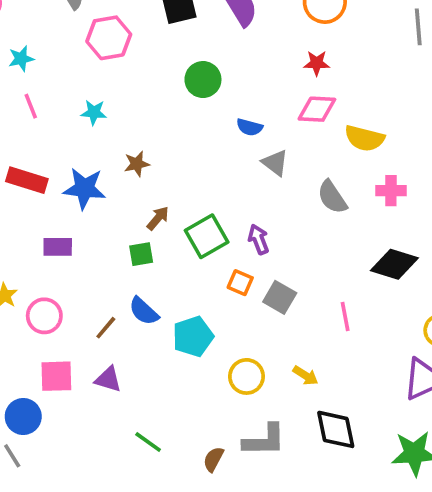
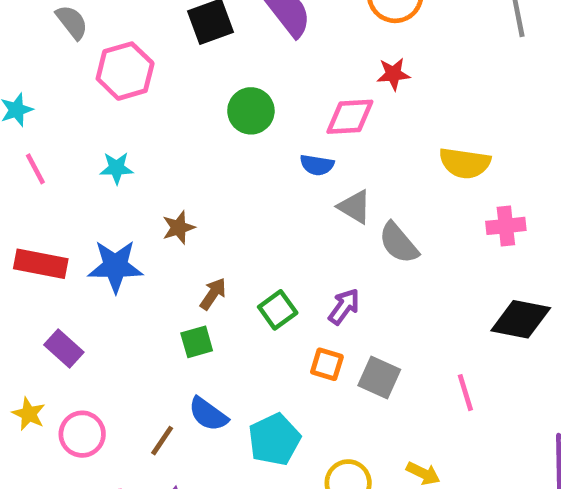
pink diamond: (317, 109) -> (350, 117), moved
gray semicircle: (332, 197) -> (399, 243), moved
green square: (207, 236) -> (278, 310), size x0.7
purple arrow: (258, 239) -> (344, 307), turned 64
purple rectangle: (58, 247) -> (64, 349), moved, turned 48

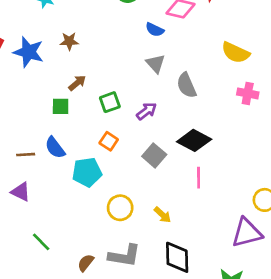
gray triangle: (355, 207) -> (156, 64), moved
black diamond: (521, 319) -> (194, 140), moved
orange square: (327, 364) -> (109, 141), moved
brown line: (162, 441) -> (26, 155), turned 36

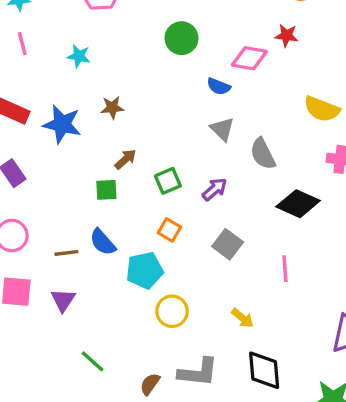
black diamond: (194, 140) -> (298, 204), moved
purple triangle: (21, 192) -> (63, 300), turned 40
yellow circle: (120, 208) -> (172, 311), moved

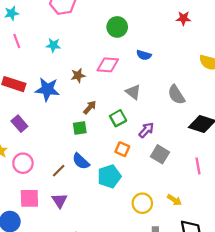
pink diamond: (249, 58) -> (108, 65), moved
gray triangle: (222, 129) -> (133, 92), moved
purple arrow: (215, 189) -> (146, 130), moved
brown line: (66, 253) -> (59, 171), turned -32
yellow circle: (172, 311) -> (142, 203), moved

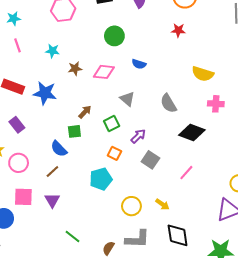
brown star: (78, 75) -> (75, 69), moved
blue semicircle: (81, 161) -> (59, 149), moved
pink line: (198, 166) -> (186, 173), turned 49

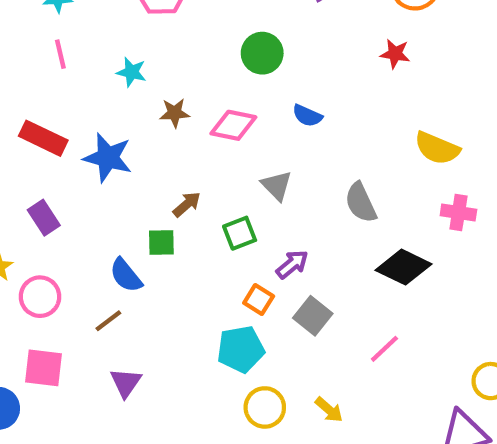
orange square: (114, 153) -> (259, 300), moved
cyan pentagon: (101, 179) -> (241, 349), moved
purple triangle: (52, 200) -> (126, 383), moved

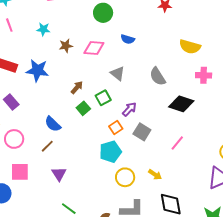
green square: (161, 242) -> (83, 108), moved, turned -32
orange square: (259, 300) -> (116, 127), turned 32

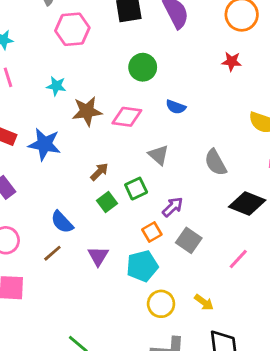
brown star: (66, 46) -> (87, 111), size x1.5
purple triangle: (59, 174) -> (98, 256), moved

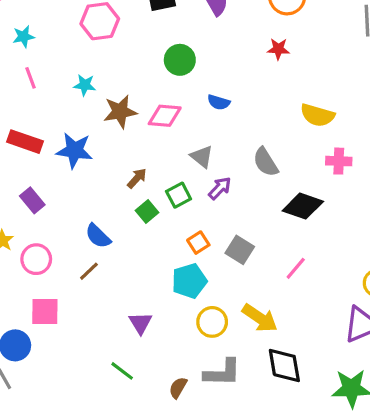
purple arrow: (173, 207) -> (220, 188), moved
purple triangle: (98, 256) -> (141, 323), moved
yellow arrow: (204, 302) -> (260, 318), size x1.6

